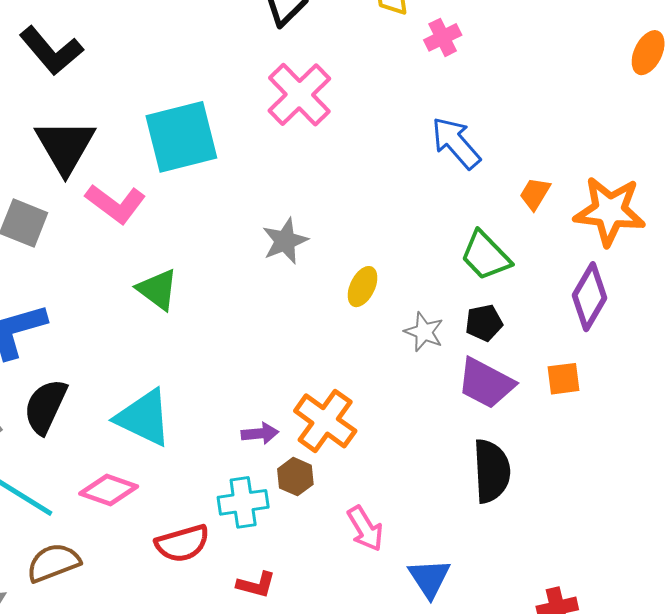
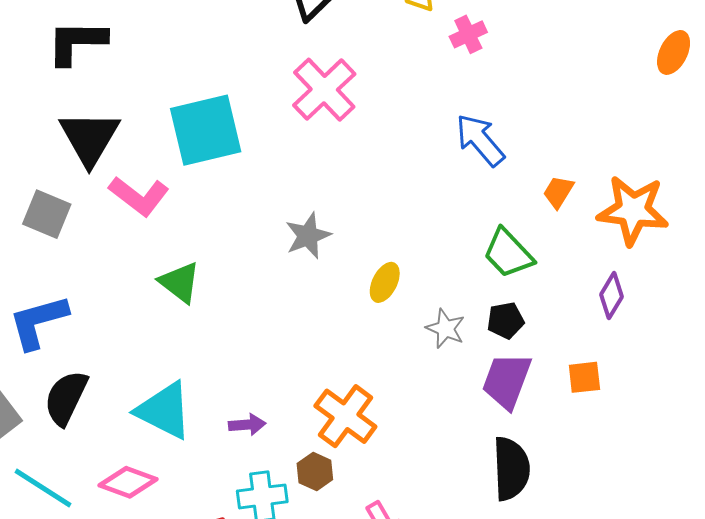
black L-shape: (51, 51) -> (77, 42), turned 130
purple diamond: (589, 297) -> (612, 296), size x0.7
purple trapezoid: (486, 383) -> (507, 381), turned 82
purple arrow: (260, 433) -> (247, 425), moved

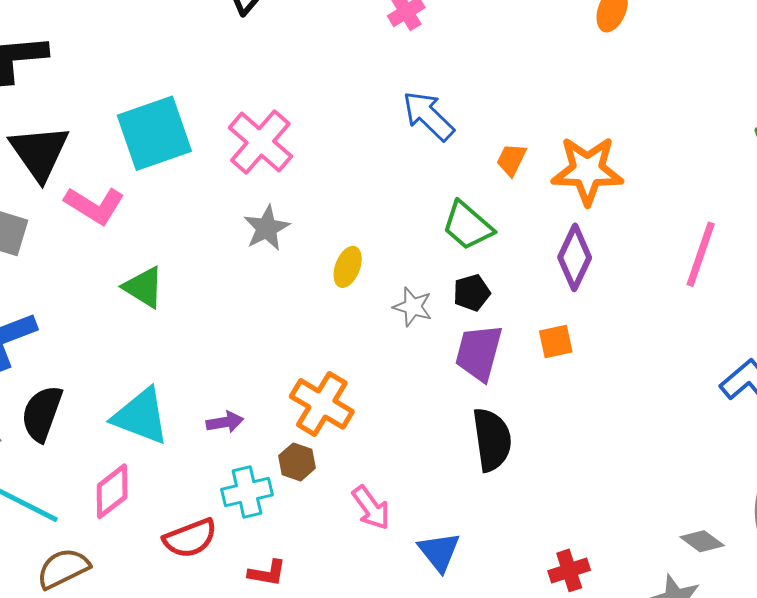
pink cross: (324, 90) -> (260, 142), moved
purple diamond: (612, 296) -> (575, 257), size x1.4
pink diamond: (128, 482) -> (112, 491), turned -52

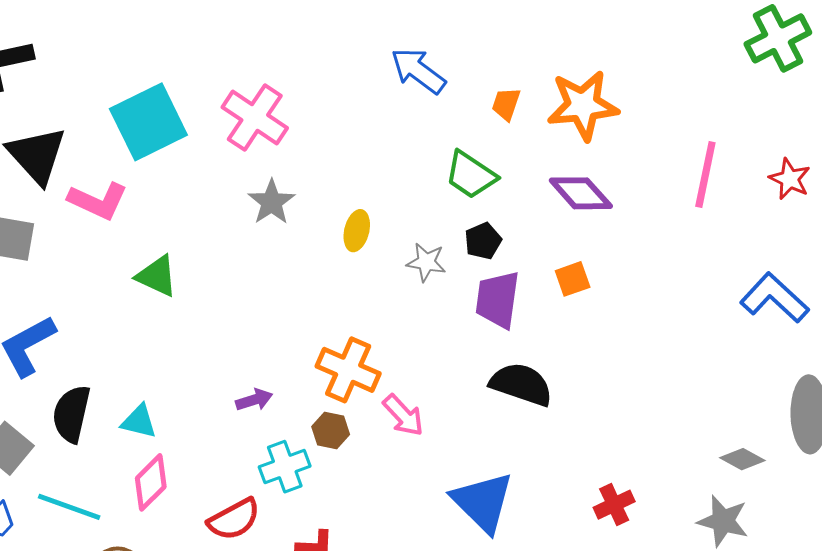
purple diamond: (575, 257) -> (581, 193), turned -60
cyan triangle: (141, 416) -> (139, 421), moved, size x0.6
black semicircle: (492, 440) -> (521, 384), turned -56
pink arrow: (371, 508) -> (403, 415), moved
blue triangle: (439, 552) -> (483, 502), size x1.5

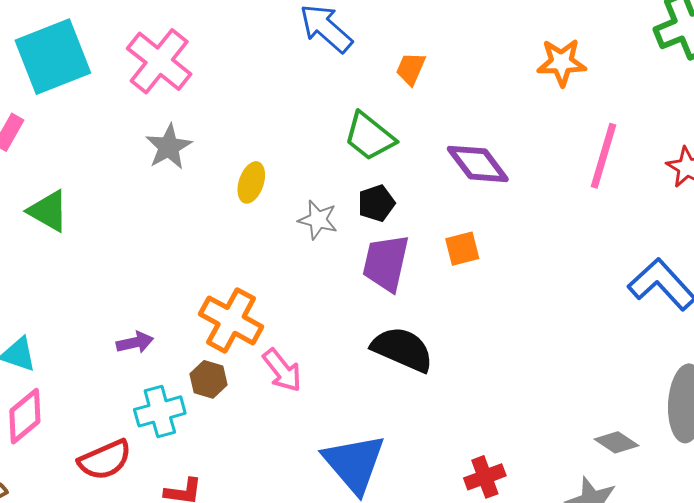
orange star: (583, 105) -> (562, 62), moved, size x0.7

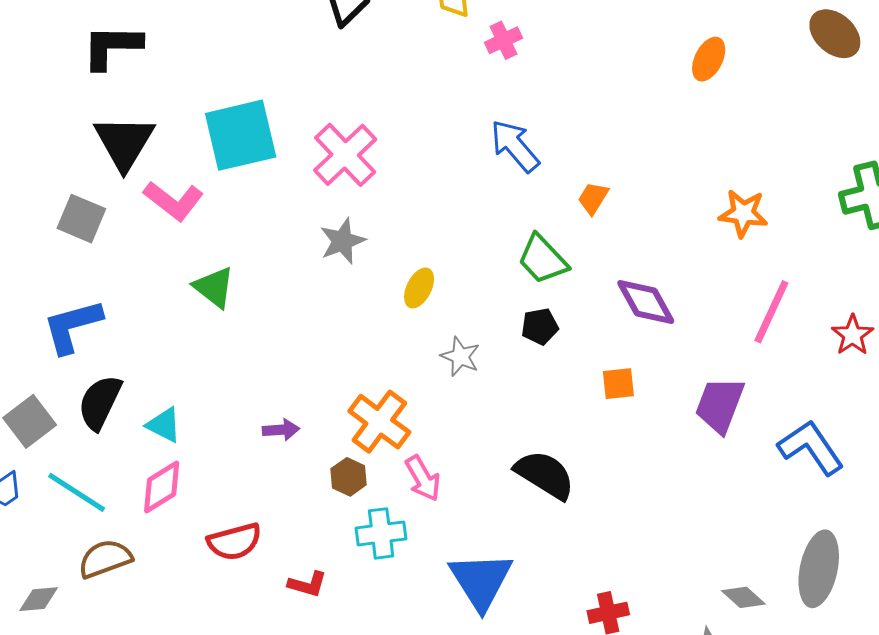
gray star: (318, 220) -> (460, 357), moved
purple trapezoid: (386, 263) -> (720, 405), moved
cyan cross: (160, 411) -> (381, 533), moved

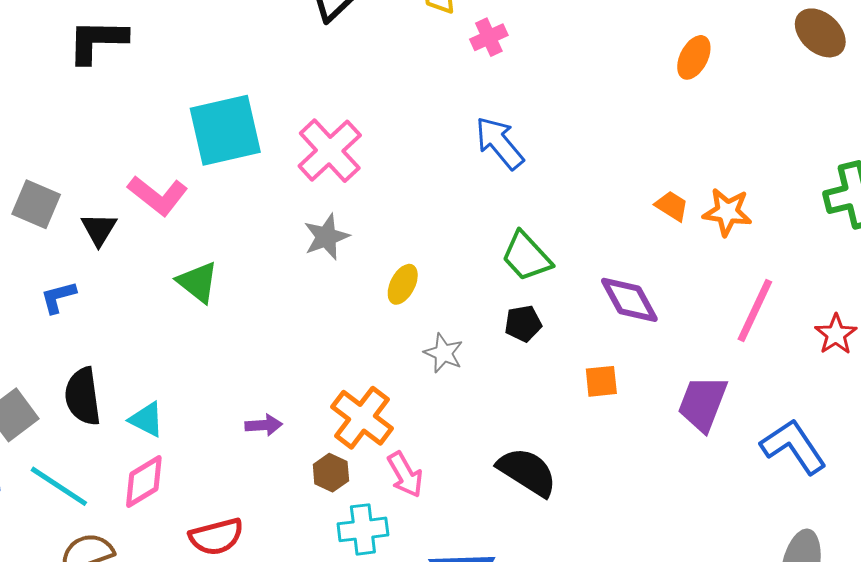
black triangle: (124, 142) -> (99, 229), moved, size x0.6
orange trapezoid: (593, 198) -> (672, 206), moved, turned 90
gray square: (81, 219) -> (36, 204), moved
blue L-shape: (72, 326) -> (58, 297), moved, size x0.6
black semicircle: (100, 402) -> (83, 396), turned -34

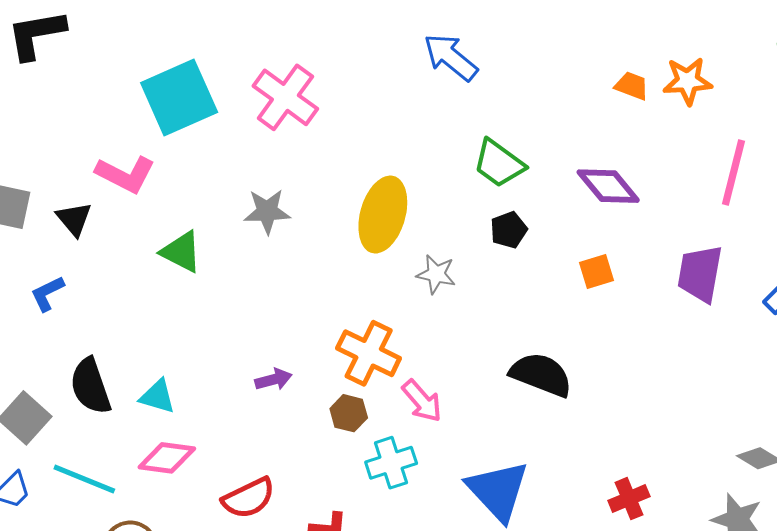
gray star: (326, 237) -> (267, 211), moved, turned 30
yellow ellipse: (403, 284) -> (383, 215), size x1.8
pink diamond: (144, 481) -> (167, 458), turned 50

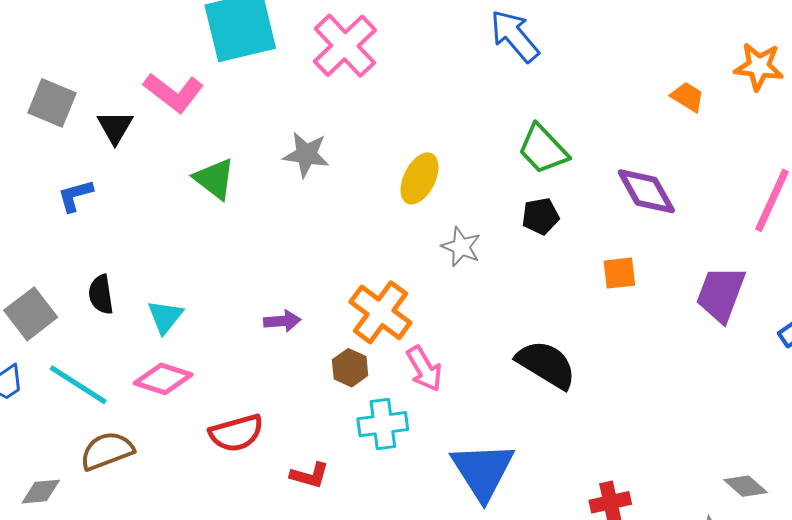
orange star: (688, 81) -> (759, 66), moved
yellow ellipse: (383, 215) -> (420, 178), size x0.7
black semicircle: (90, 386) -> (101, 294), size x0.7
cyan triangle: (158, 396) -> (165, 317), turned 42

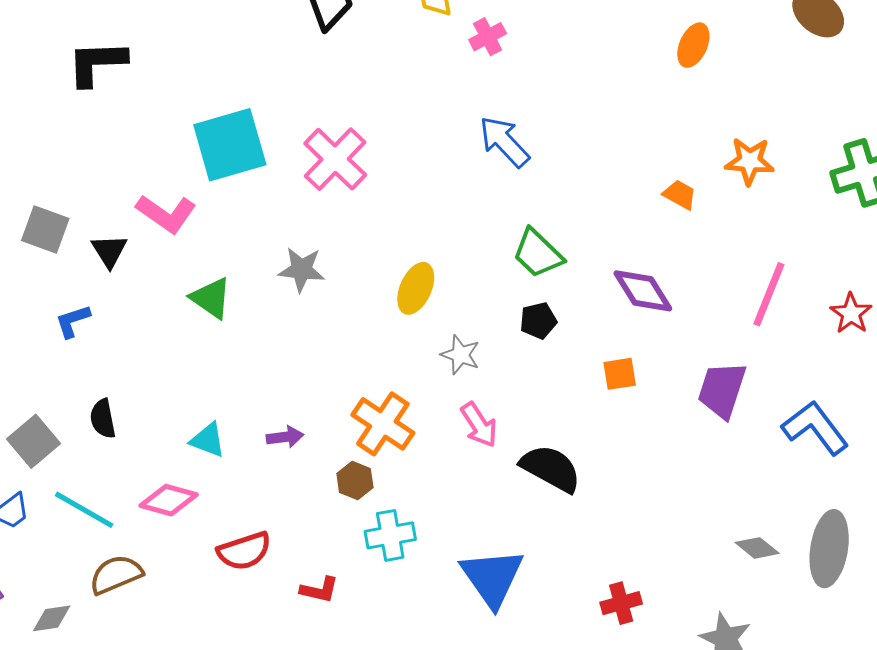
cyan triangle: (165, 317) -> (208, 440), moved, turned -45
pink arrow: (424, 369) -> (479, 425), moved
gray diamond: (746, 486) -> (757, 548), moved

